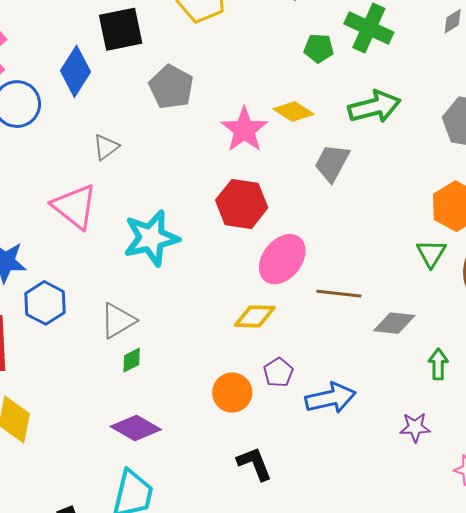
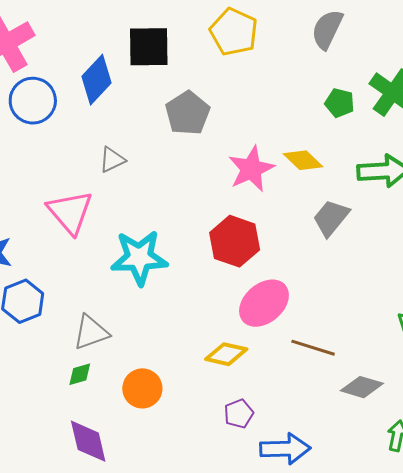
green diamond: (132, 360) -> (80, 374), moved
orange circle: (232, 393) -> (142, 388), moved
purple diamond: (136, 428) -> (88, 441), turned 36

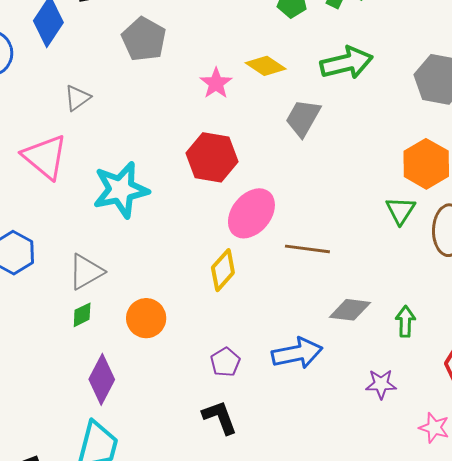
pink star: (251, 169) -> (216, 83), size x0.7
yellow diamond: (226, 354) -> (223, 270), turned -51
gray diamond: (362, 387) -> (350, 310), moved
purple pentagon: (239, 414) -> (225, 362), moved
purple diamond: (88, 441) -> (102, 379), turned 51

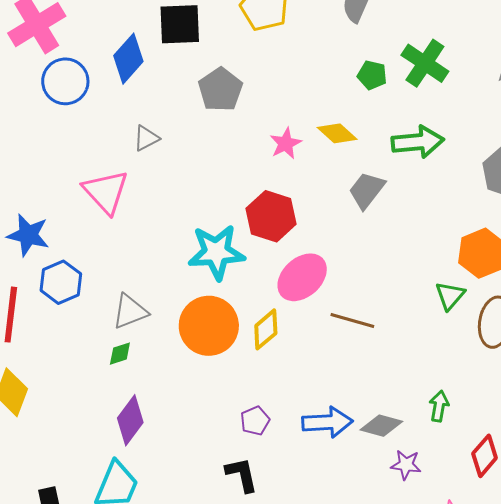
cyan star: (121, 190) -> (216, 252), moved
gray diamond: (350, 310) -> (381, 426), moved
orange circle: (146, 318) -> (209, 326), moved, size x1.5

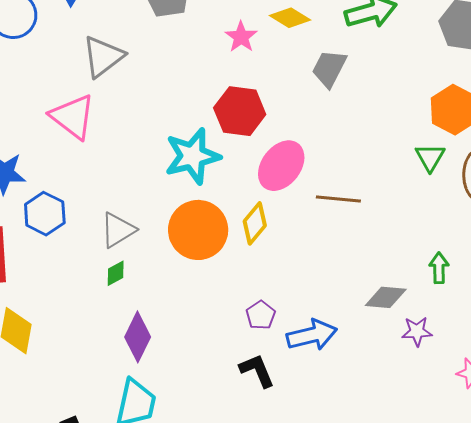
gray triangle: (146, 138) -> (103, 57), size x1.6
blue arrow: (327, 422) -> (312, 335), moved

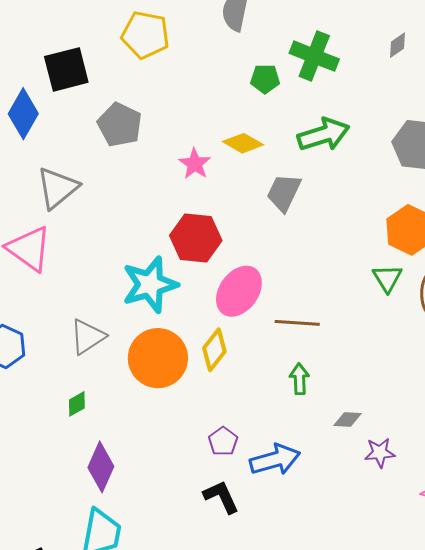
gray triangle: (118, 230) -> (88, 337), moved
green arrow: (439, 268) -> (299, 379), moved
gray diamond: (386, 297) -> (348, 420), size x0.7

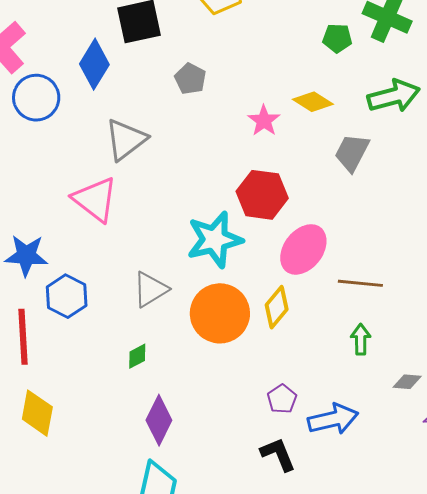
gray pentagon: (120, 125) -> (190, 79), size x0.7

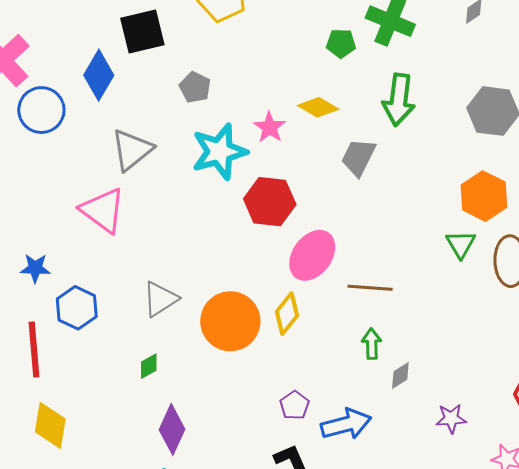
green arrow: (394, 96) -> (399, 100), turned 114
cyan star: (215, 240) -> (219, 152), moved
blue star: (26, 255) -> (35, 268), size x0.7
gray diamond: (407, 382) -> (400, 376), moved, turned -36

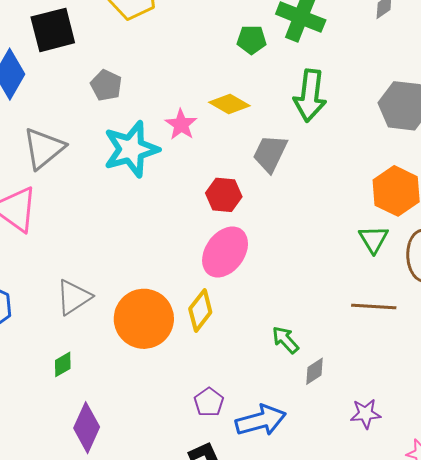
red hexagon: (270, 202) -> (224, 195), moved, size x0.7
brown line: (370, 288) -> (374, 306), moved
green arrow: (372, 344) -> (285, 340), turned -40

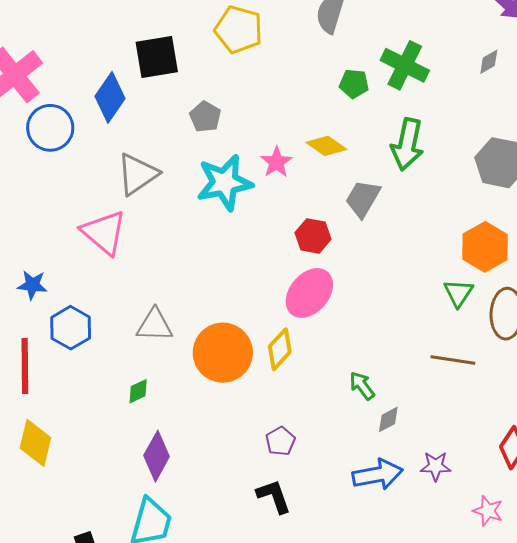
gray triangle: (74, 297) -> (155, 325), turned 30
blue arrow: (261, 420) -> (378, 475), moved

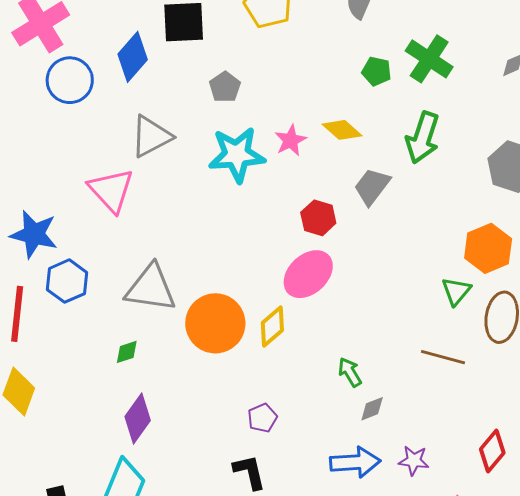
blue star: (32, 285) -> (34, 234), size x1.6
gray triangle: (155, 325) -> (151, 288), size x1.4

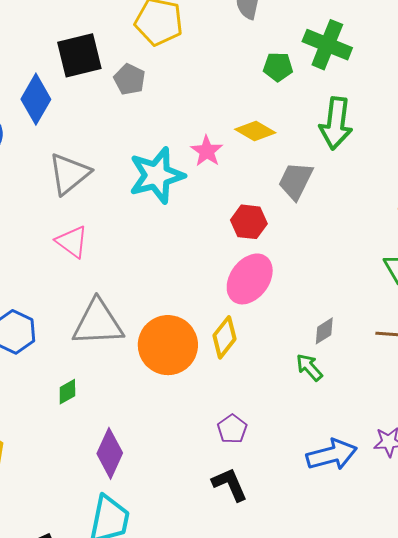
gray pentagon: (225, 87) -> (130, 79), moved
pink triangle: (111, 190) -> (72, 242), moved, size x0.7
green diamond: (127, 352) -> (67, 392), moved
gray diamond: (372, 409) -> (324, 331), moved

